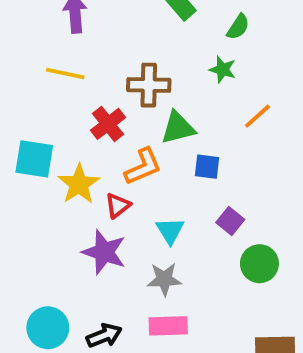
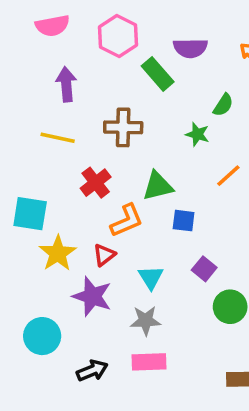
green semicircle: (238, 27) -> (223, 105), moved
brown cross: (149, 85) -> (123, 127), moved
yellow star: (79, 184) -> (58, 253), moved
cyan circle: (48, 328) -> (42, 336), moved

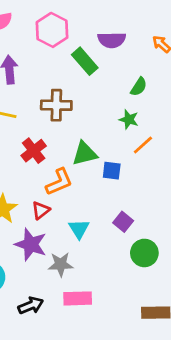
green star: (197, 134) -> (129, 119), moved
blue square: (184, 221) -> (112, 171), moved
gray star: (146, 321) -> (61, 264), moved

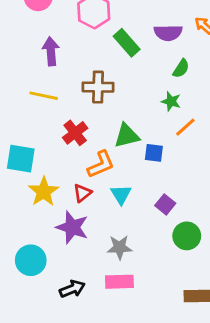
purple semicircle: (112, 40) -> (168, 33), moved
cyan triangle: (79, 229) -> (121, 194), moved
gray star: (61, 264) -> (119, 247), moved

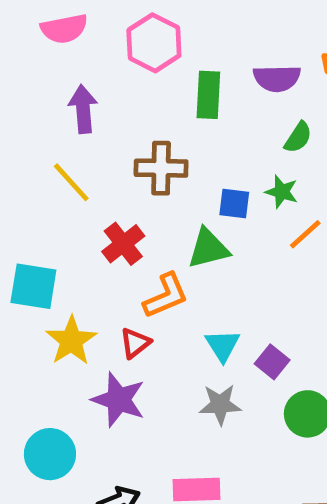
green rectangle: (127, 43) -> (208, 95), turned 44
yellow line: (44, 96) -> (71, 182), turned 36
blue square: (154, 153) -> (234, 204), moved
cyan triangle: (121, 194) -> (223, 345), moved
gray star: (119, 247) -> (220, 404), moved

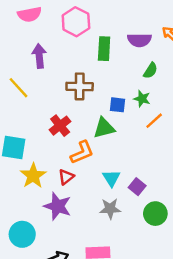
yellow line: (71, 182) -> (19, 88), moved

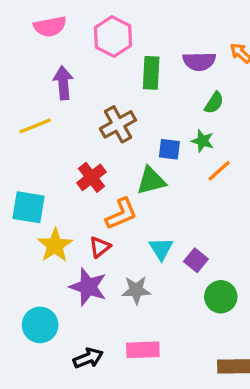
brown cross: (80, 86) -> (118, 124), turned -30
yellow line: (19, 88) -> (35, 126), turned -70
gray star: (110, 209) -> (136, 290), moved

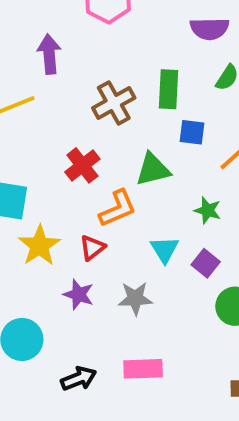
green rectangle: (151, 73) -> (168, 89), moved
green star: (203, 141) -> (208, 210), moved
blue square: (169, 149) -> (192, 132), moved
purple star: (88, 287) -> (79, 294), size x0.7

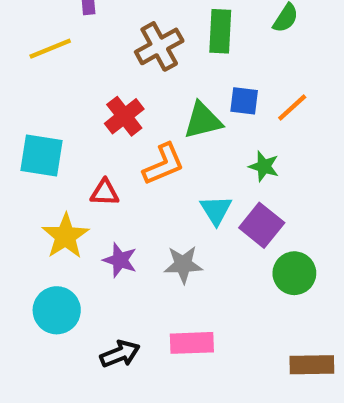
blue square: (192, 132) -> (244, 101), moved
yellow star: (39, 246) -> (65, 236), moved
red triangle: (92, 248) -> (105, 193), moved, turned 40
purple square: (206, 263) -> (262, 225), size x1.4

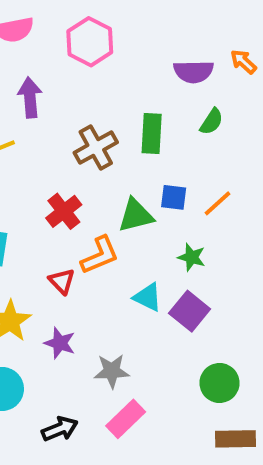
red triangle: (105, 193) -> (62, 281), moved, turned 44
cyan triangle: (216, 210) -> (148, 297), turned -32
gray star: (183, 264) -> (112, 371), moved
green circle: (294, 273) -> (219, 383), moved
pink rectangle: (192, 343) -> (126, 419), turned -42

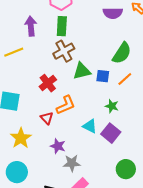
green semicircle: (212, 122) -> (122, 53), moved, size x1.6
green rectangle: (152, 134) -> (62, 26), moved
green triangle: (136, 215) -> (82, 71), moved
purple star: (60, 343) -> (58, 146), moved

